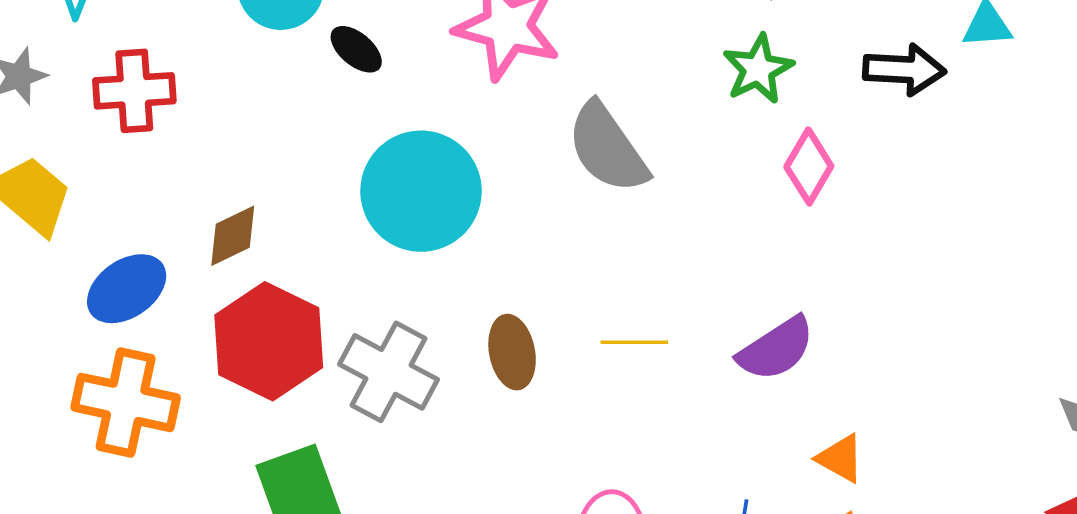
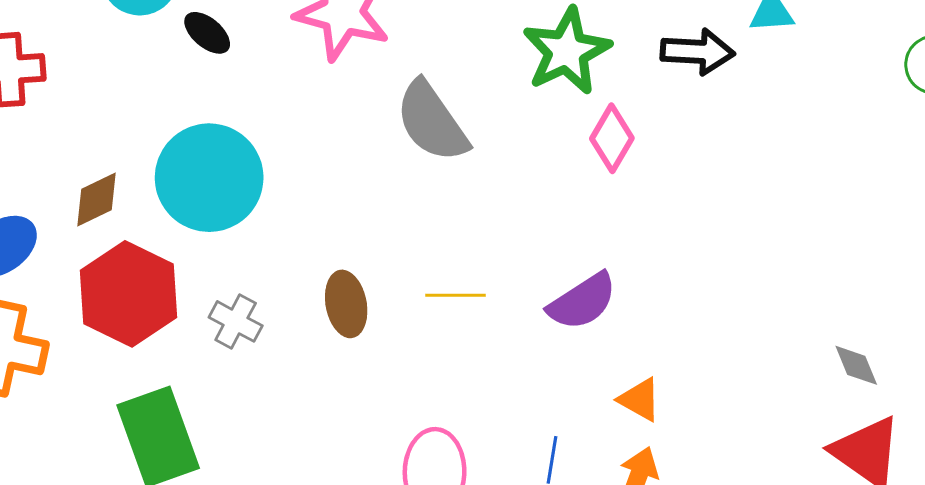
green star: (758, 69) -> (567, 51), size x1.4
cyan circle: (421, 191) -> (209, 178), moved
gray cross: (388, 372) -> (236, 321), size x0.6

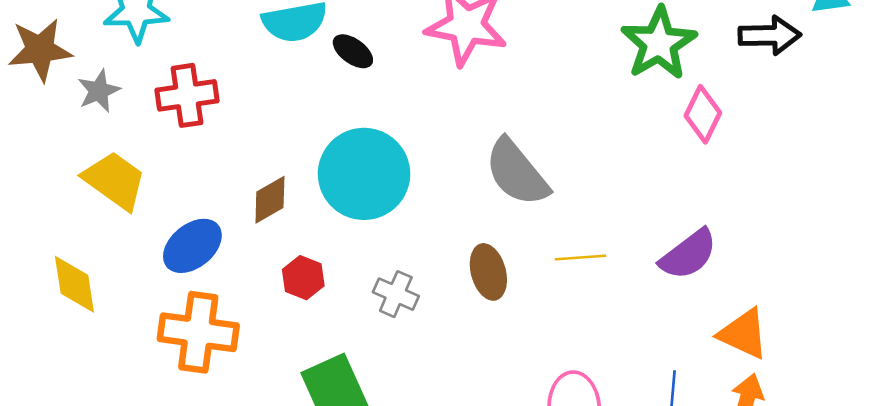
gray semicircle: (432, 121) -> (517, 172), moved
red hexagon: (128, 294) -> (303, 278), size x0.5
orange triangle: (640, 400) -> (743, 334), size x1.4

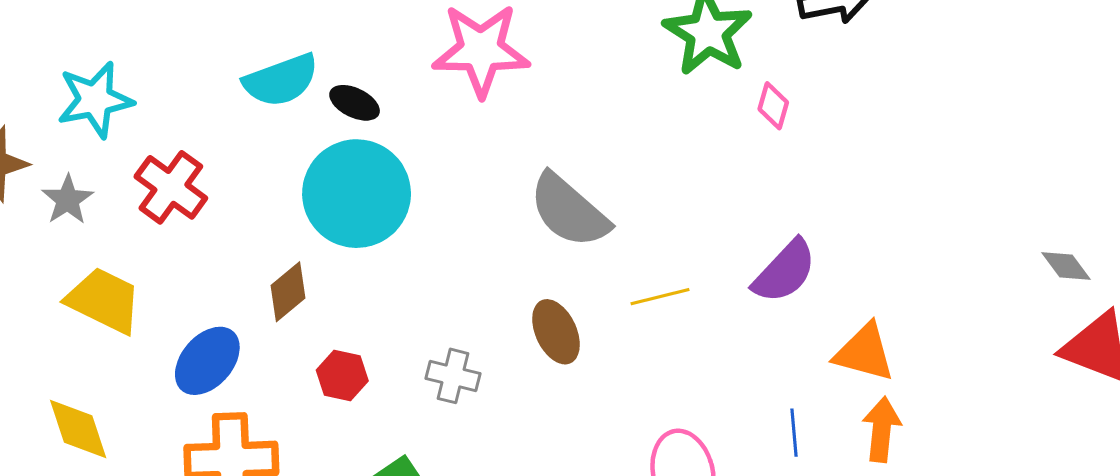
red cross: (187, 95) -> (171, 187), turned -36
pink diamond: (703, 114) -> (773, 106), size x0.7
cyan circle: (364, 174) -> (357, 194), moved

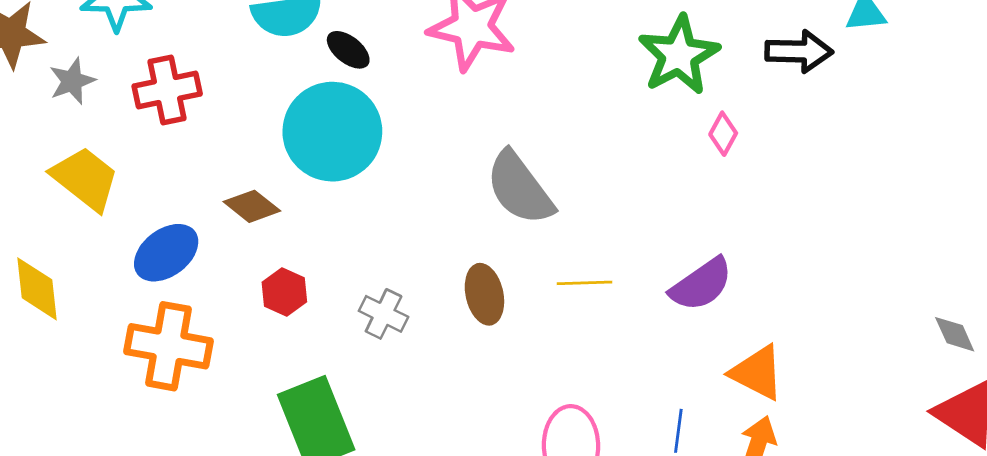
red cross: (171, 187) -> (167, 90), turned 30
brown diamond: (288, 292) -> (252, 206), turned 66

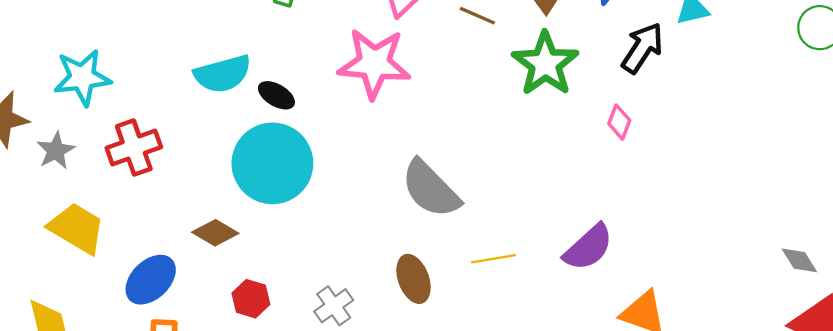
black arrow: (799, 51) -> (642, 48), turned -50
pink diamond: (723, 134) -> (619, 122), moved
gray cross: (384, 314) -> (334, 306), turned 36

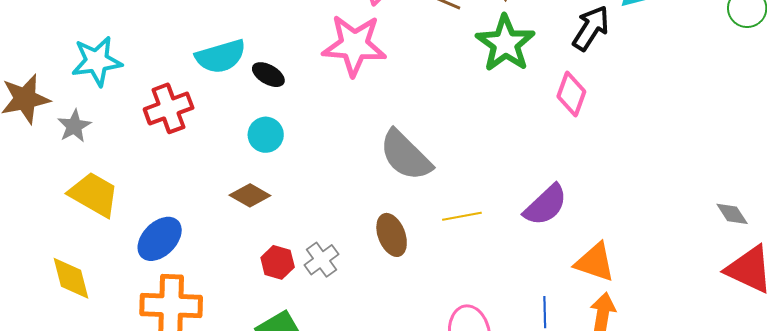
pink diamond: (619, 122) -> (571, 94), size x1.4
red cross: (134, 147) -> (169, 108), moved
cyan circle: (272, 163) -> (266, 135), size x0.5
brown diamond: (215, 233) -> (250, 195), moved
red hexagon: (251, 299) -> (278, 262), moved

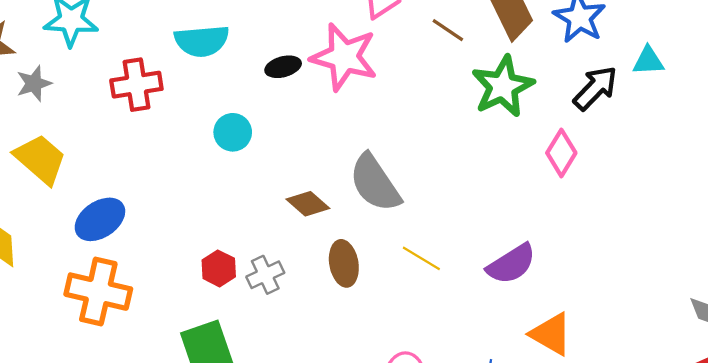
black ellipse: (268, 75) -> (283, 67), moved, turned -56
brown diamond: (250, 195) -> (308, 204), moved
yellow line: (462, 216) -> (421, 258), turned 30

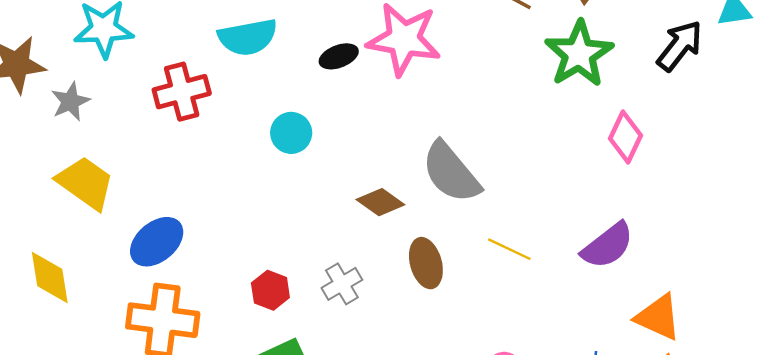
pink diamond: (561, 153) -> (626, 137), moved
red hexagon: (219, 268) -> (270, 290), moved

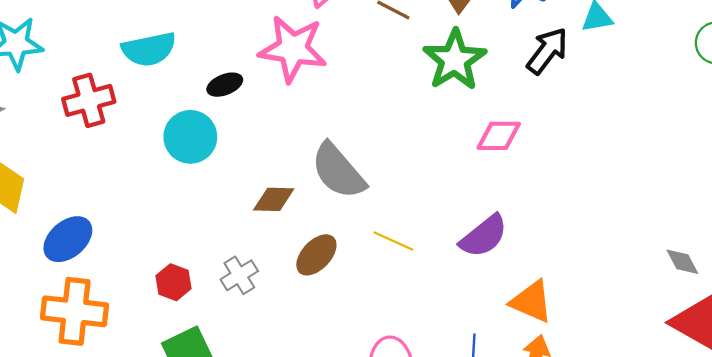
black ellipse: (339, 56) -> (225, 85), moved
cyan circle: (291, 133) -> (190, 137), size x1.4
pink diamond: (626, 137) -> (499, 136), turned 66
brown diamond: (380, 202) -> (274, 199), turned -33
brown ellipse: (426, 263) -> (316, 255), turned 60

